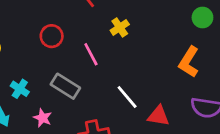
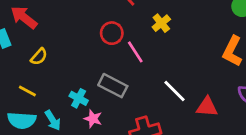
red circle: (52, 36) -> (112, 33), moved
cyan cross: (20, 89) -> (79, 98), moved

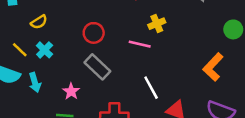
red circle: (112, 33) -> (94, 33), moved
pink line: (135, 52) -> (140, 44), moved, turned -60
cyan cross: (79, 98) -> (45, 50), moved

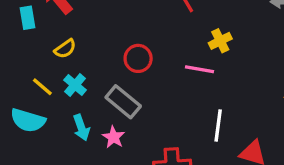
gray rectangle: (97, 67) -> (123, 102), moved
cyan arrow: (35, 82) -> (81, 128), moved
white line: (151, 88) -> (218, 125), turned 40

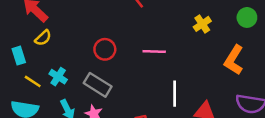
cyan rectangle: (27, 18) -> (19, 56), moved
yellow cross: (220, 41) -> (202, 24), moved
yellow semicircle: (65, 49) -> (43, 38), moved

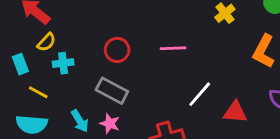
cyan cross: (58, 77) -> (63, 63), moved, turned -36
white line: (175, 94) -> (200, 94), turned 45

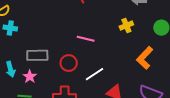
red circle: (117, 50) -> (69, 63), moved
gray rectangle: (112, 91) -> (37, 55), turned -45

